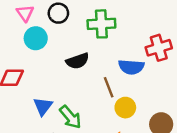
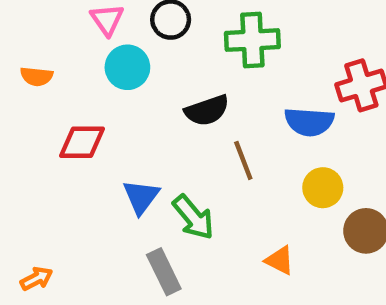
brown line: (109, 87) -> (243, 160), moved
yellow circle: (125, 108) -> (323, 188), moved

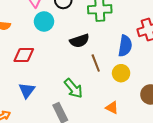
blue semicircle: (309, 122) -> (125, 46), turned -85
yellow circle: (323, 188) -> (121, 73), moved
blue triangle: (141, 197) -> (27, 90), moved

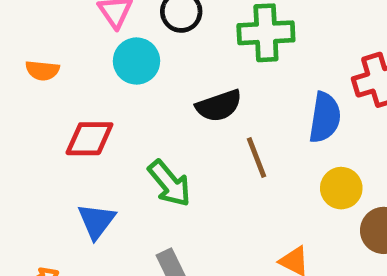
yellow circle: (121, 73) -> (341, 188), moved
green arrow: (73, 88) -> (169, 183), moved

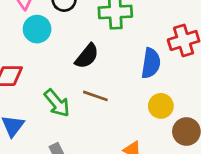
black semicircle: (219, 106) -> (87, 56), turned -32
brown line: (257, 158) -> (95, 96), moved, turned -50

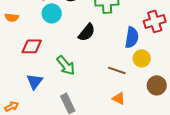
brown line: (95, 96) -> (117, 70), moved
yellow circle: (161, 106) -> (142, 58), moved

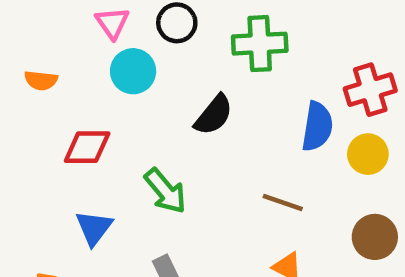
yellow circle: (142, 58) -> (368, 154), moved

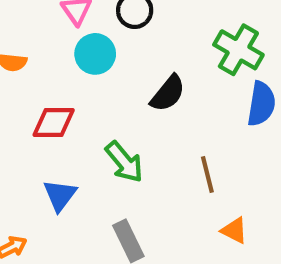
green cross: (260, 44) -> (238, 50), moved, turned 33
brown line: (283, 202) -> (207, 174), moved, turned 57

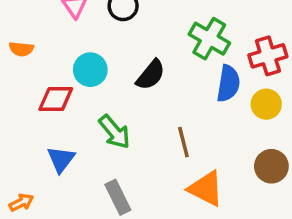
cyan circle: (95, 54) -> (90, 70), moved
orange triangle: (234, 230) -> (206, 189), size x1.6

